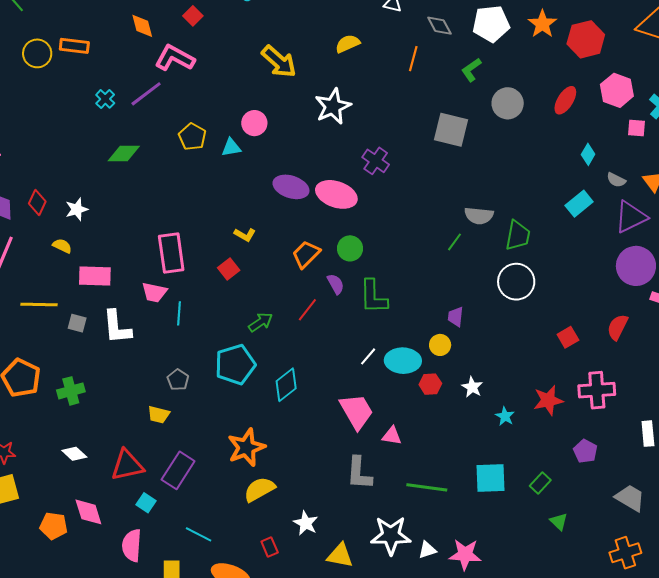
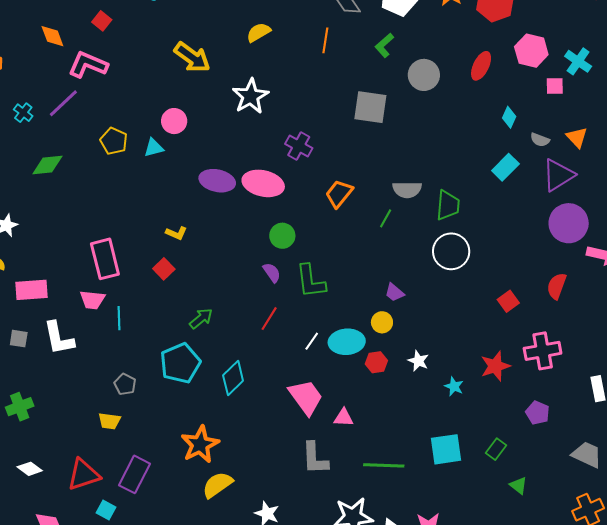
orange trapezoid: (306, 254) -> (339, 194), moved
red line: (307, 310) -> (269, 319), moved
purple trapezoid: (456, 317) -> (394, 293), turned -50

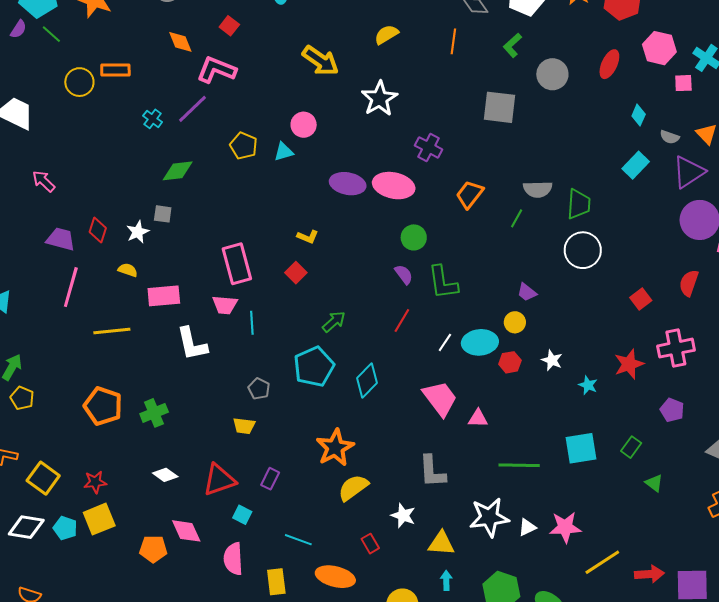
gray square: (19, 339) -> (163, 214), moved
gray L-shape: (315, 458) -> (432, 471), moved
purple rectangle: (135, 474) -> (270, 479), size x0.6

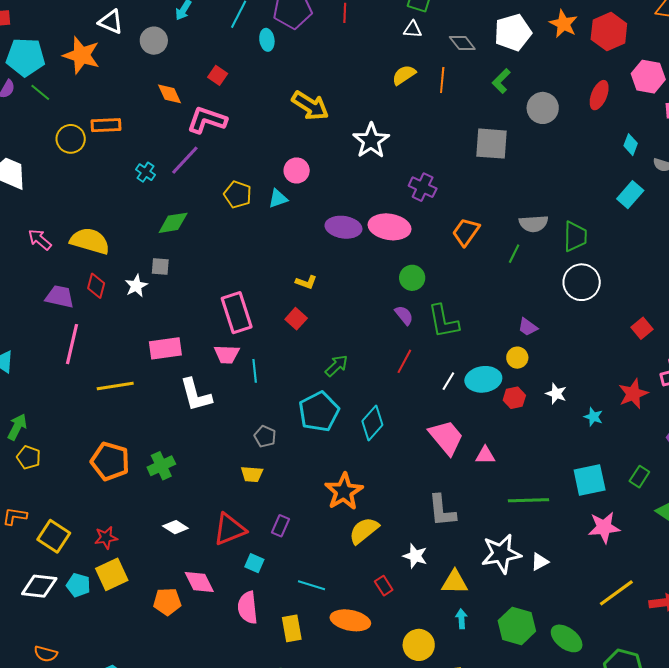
yellow semicircle: (386, 35) -> (404, 75), moved
yellow semicircle: (128, 270) -> (90, 241), moved, size x2.0
pink star: (565, 527) -> (604, 527), moved

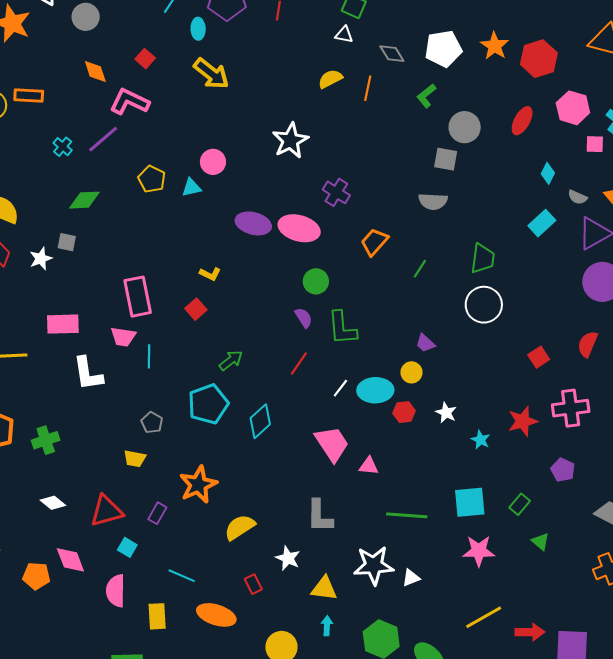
yellow arrow: (310, 106) -> (211, 74), moved
gray square: (491, 144) -> (446, 159), moved, size x0.7
gray semicircle: (534, 224) -> (433, 201), moved
orange star: (344, 492) -> (198, 485), moved

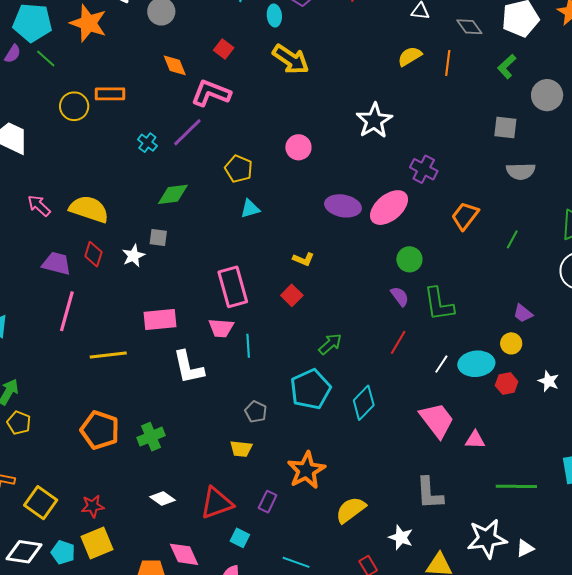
gray square: (446, 159) -> (505, 127), moved
cyan triangle: (191, 188) -> (250, 209), moved
pink ellipse: (299, 228) -> (389, 208), turned -51

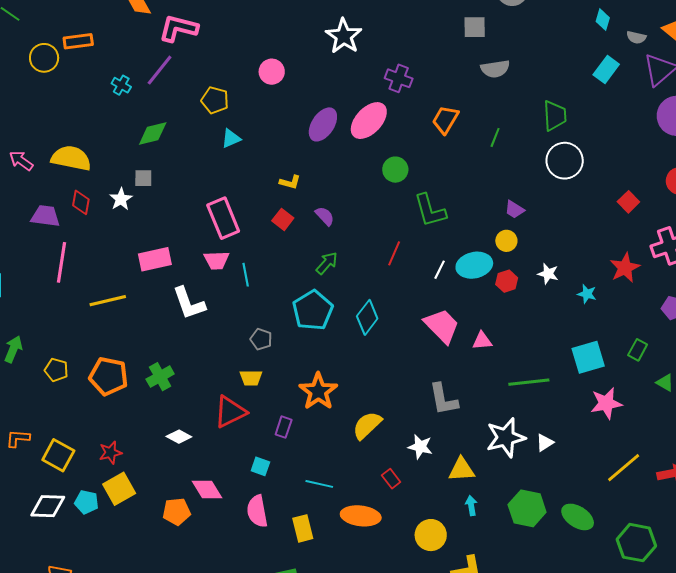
purple ellipse: (343, 206) -> (323, 124), turned -60
purple semicircle: (400, 296) -> (325, 216), moved
yellow pentagon: (19, 423) -> (56, 370), moved
red triangle: (217, 503) -> (230, 412), moved

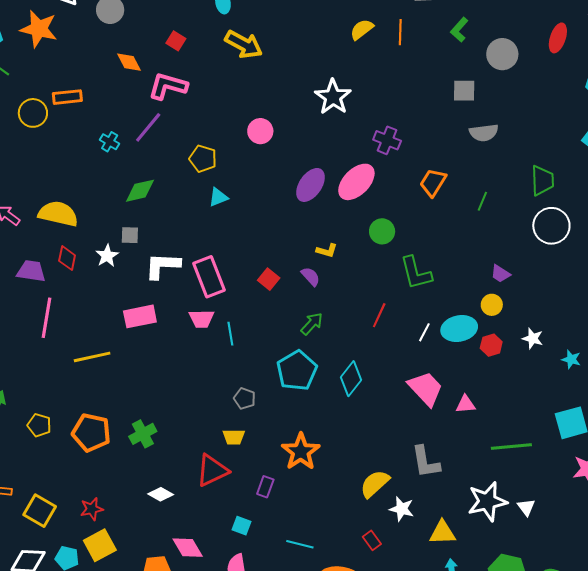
yellow L-shape: (290, 182) -> (327, 251), moved
white L-shape: (189, 303) -> (162, 266), moved, turned 111
yellow semicircle: (367, 425) -> (375, 484), moved
white triangle: (545, 443) -> (526, 507), turned -36

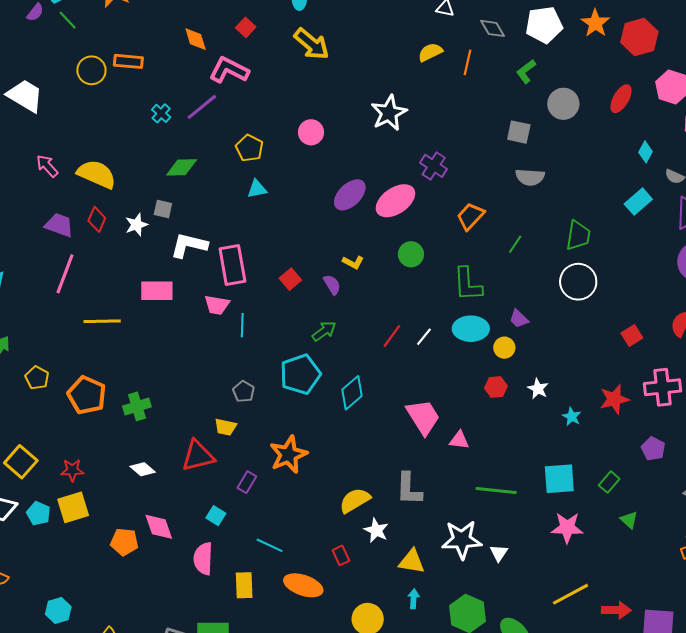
green L-shape: (416, 273) -> (468, 284), moved
cyan ellipse: (459, 329) -> (471, 329), moved
white line: (424, 332) -> (424, 337), moved

